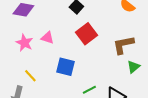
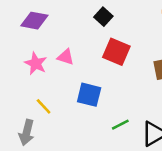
red square: (86, 34) -> (116, 52), turned -30

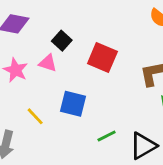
black square: (103, 17) -> (62, 41), moved
yellow line: (44, 106) -> (35, 116), moved

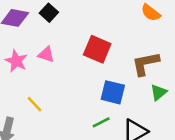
black square: (62, 41) -> (49, 13), moved
blue square: (73, 104) -> (113, 92), moved

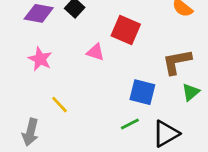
red square: (97, 49) -> (126, 30), moved
pink triangle: (46, 54) -> (95, 52), moved

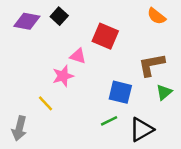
pink star: (40, 59) -> (63, 76), moved, turned 30

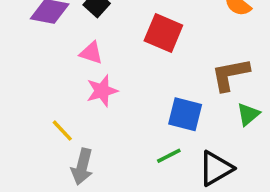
pink triangle: (78, 56) -> (91, 53), moved
yellow line: (46, 103) -> (62, 131), moved
gray arrow: (19, 128) -> (82, 167), moved

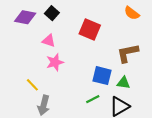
green triangle: (248, 114) -> (124, 83), moved, turned 48

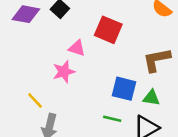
pink triangle: (49, 41) -> (77, 48), moved
green line: (93, 99) -> (112, 119), turned 40

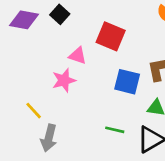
blue square: (124, 89) -> (127, 82), moved

